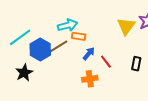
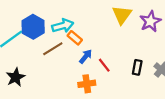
yellow triangle: (126, 26) -> (122, 15), moved
orange rectangle: (79, 36) -> (75, 38), turned 32
blue hexagon: (40, 49) -> (33, 27), moved

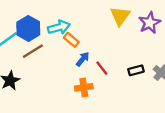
brown line: (53, 49) -> (33, 51), moved
black rectangle: (137, 67) -> (136, 70), turned 64

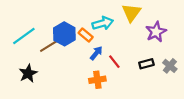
purple star: (150, 23) -> (156, 32), moved
cyan arrow: (59, 27) -> (103, 23), moved
blue hexagon: (28, 28) -> (64, 34), moved

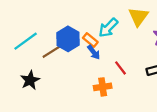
cyan arrow: (103, 23) -> (108, 28), turned 150
blue arrow: (96, 53) -> (94, 52), moved, turned 104

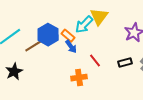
yellow triangle: (138, 17) -> (99, 17), moved

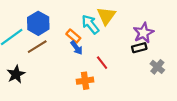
cyan arrow: (84, 25) -> (90, 24), turned 96
blue hexagon: (48, 35) -> (38, 23), moved
black rectangle: (125, 63) -> (139, 48), moved

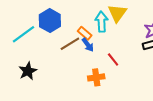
cyan arrow: (90, 24) -> (101, 22), turned 36
brown line: (37, 47) -> (70, 44), moved

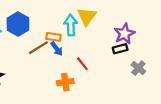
orange rectangle: (85, 33) -> (53, 37), turned -32

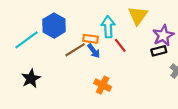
yellow triangle: (87, 16) -> (138, 16), moved
red line: (82, 64) -> (120, 45), moved
orange cross: (65, 82) -> (103, 85), turned 35

